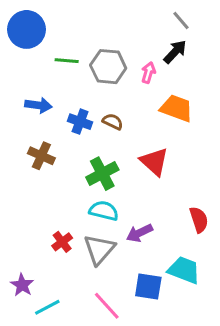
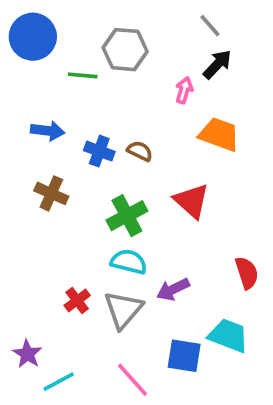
gray line: (181, 21) -> (210, 26), moved
gray hexagon: (108, 67) -> (125, 50), moved

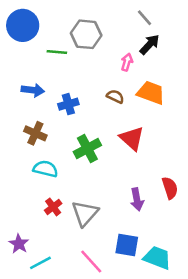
blue cross: (99, 151) -> (68, 104), turned -36
brown semicircle: (140, 151) -> (115, 96), moved
cyan semicircle: (129, 262) -> (46, 169), moved
purple arrow: (173, 289) -> (137, 199), moved, turned -75
cyan trapezoid: (228, 336) -> (157, 258), moved

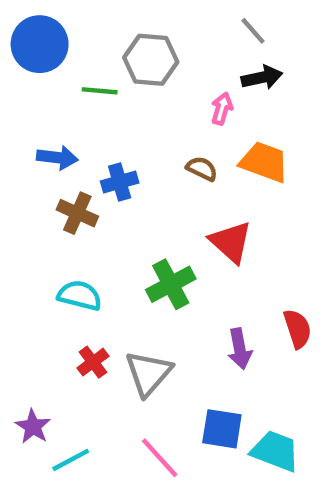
black arrow: (150, 44) -> (262, 77), turned 35
brown cross: (35, 133) -> (77, 213), moved
green cross: (87, 149) -> (171, 284), moved

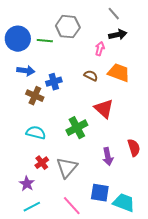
blue circle: (40, 44) -> (18, 39), moved
purple star: (33, 427) -> (27, 184), moved

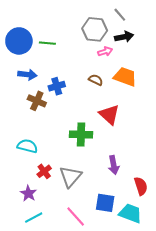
gray hexagon: (68, 27) -> (95, 29), moved
pink arrow: (100, 49) -> (105, 51), turned 56
green cross: (77, 128) -> (81, 135), turned 30
cyan semicircle: (36, 133) -> (27, 146), moved
red semicircle: (134, 148) -> (141, 186), moved

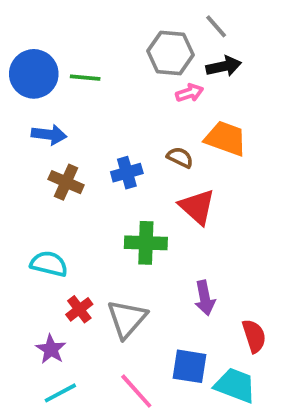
brown semicircle: (96, 80) -> (180, 157), moved
blue cross: (57, 86) -> (127, 173), moved

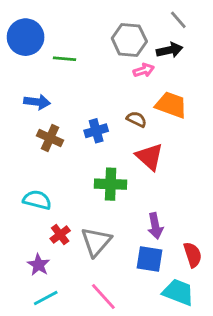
gray line: (216, 26) -> (178, 20), moved
blue circle: (34, 74) -> (26, 37), moved
blue square: (190, 366) -> (149, 259), moved

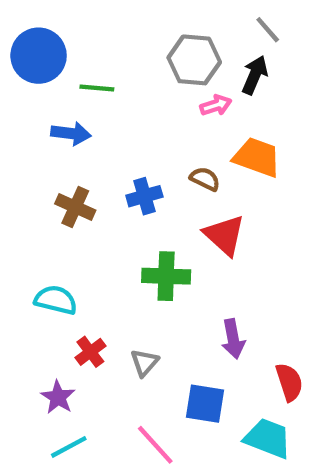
black arrow: (170, 50) -> (255, 75), turned -55
blue arrow: (37, 102) -> (71, 133), moved
gray triangle: (96, 242) -> (144, 363), size x0.6
blue square: (149, 259) -> (205, 404), moved

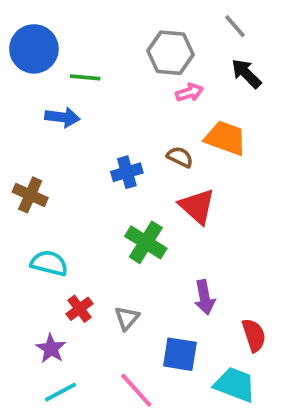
black arrow: (255, 75) -> (246, 74), moved, turned -68
brown cross: (75, 207) -> (30, 195), moved
green cross: (166, 276) -> (146, 242), turned 30

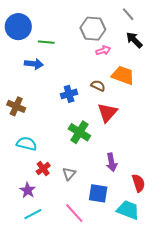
red triangle: (197, 206) -> (107, 113), turned 30

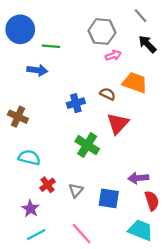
purple arrow: (112, 162) -> (138, 178), moved, turned 96
blue square: (98, 193) -> (109, 198), moved

